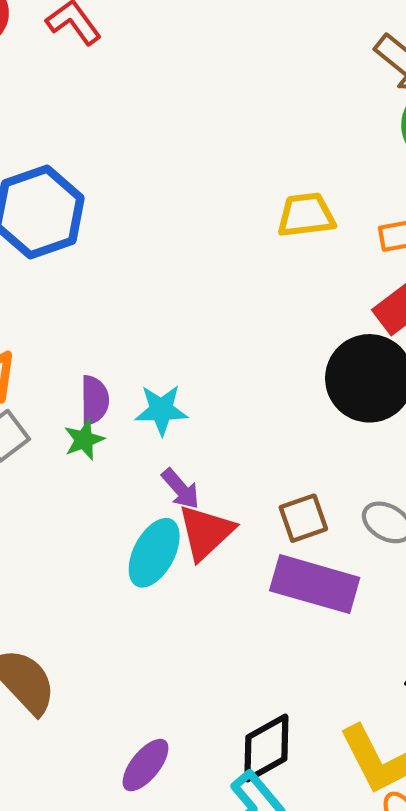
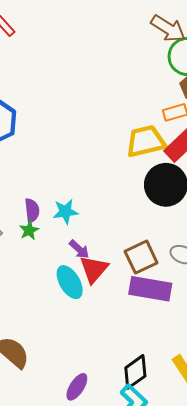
yellow trapezoid: (306, 215) -> (146, 141), moved, size x1.4
brown square: (303, 518) -> (141, 257), size x1.4
cyan ellipse: (154, 553) -> (70, 282), turned -52

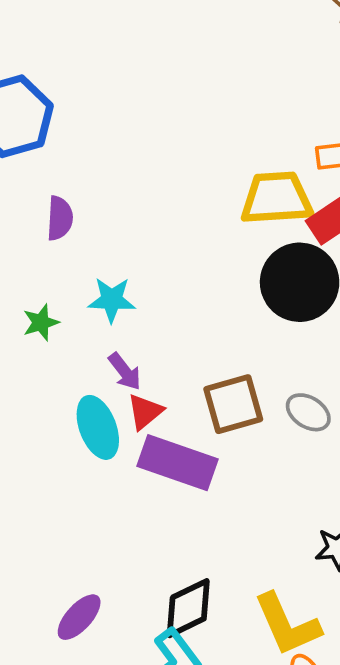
purple semicircle: (32, 210) -> (60, 218), moved
red triangle: (94, 269) -> (145, 412), size x0.7
purple rectangle: (150, 289) -> (177, 463), moved

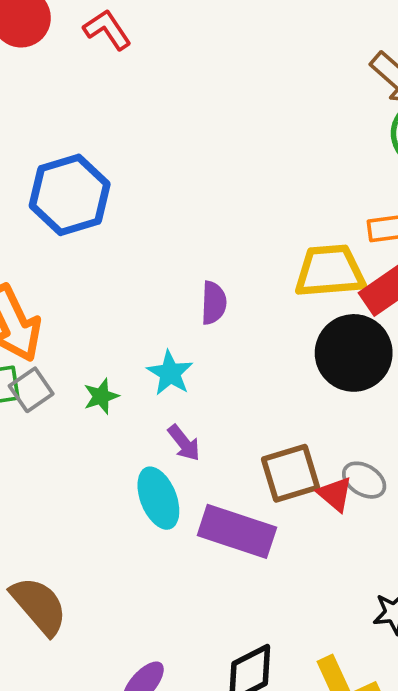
purple semicircle: (60, 218) -> (214, 303), moved
cyan star: (112, 300) -> (170, 373), turned 30
red triangle: (145, 412) -> (335, 494), moved, turned -39

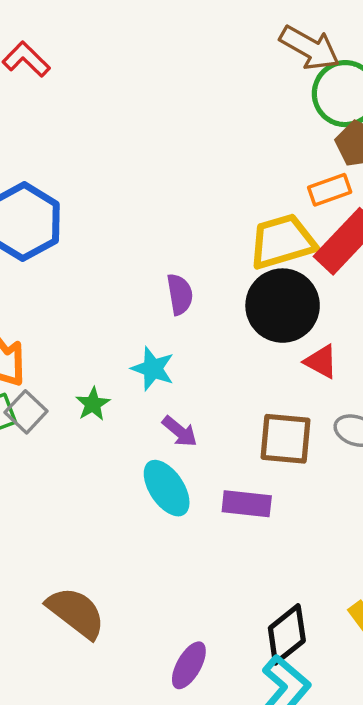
black circle: (354, 353) -> (283, 306), moved
brown square: (291, 473) -> (285, 439), turned 34
red triangle: (335, 494) -> (321, 362), moved
purple rectangle: (237, 531) -> (247, 504), size x0.7

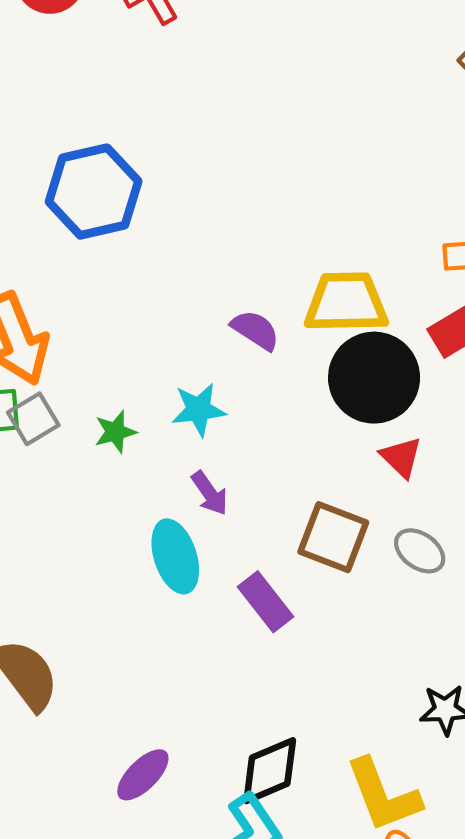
yellow trapezoid: (282, 242) -> (346, 302), moved
purple semicircle: (180, 294) -> (255, 330), turned -63
cyan star: (153, 369) -> (199, 410), turned 30
purple rectangle: (247, 504) -> (265, 602), turned 30

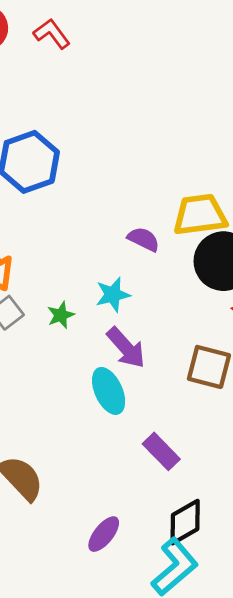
purple arrow: (210, 493) -> (126, 348), size x1.5
purple rectangle: (265, 602) -> (161, 451), moved

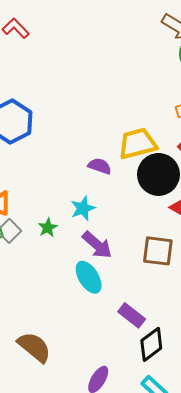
black diamond: (185, 522) -> (151, 344), moved

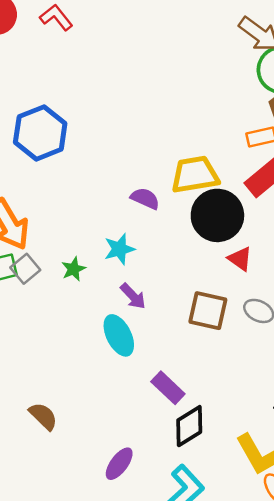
purple arrow: (97, 245) -> (133, 296), size x0.7
brown semicircle: (34, 347) -> (43, 416), size x0.7

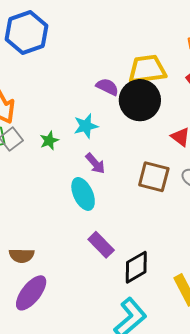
black circle: (217, 215) -> (140, 100), moved
purple rectangle: (168, 388) -> (101, 245), moved
brown semicircle: (43, 416) -> (22, 256), turned 135
purple ellipse: (119, 464) -> (31, 293), moved, size x1.4

